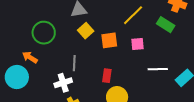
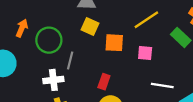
yellow square: (86, 31) -> (90, 27), turned -35
green circle: (44, 33) -> (49, 40), moved
orange arrow: (30, 57) -> (22, 28), moved, turned 70

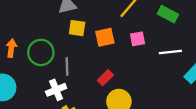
red rectangle: (104, 82) -> (105, 78), turned 42
white line: (162, 85) -> (170, 52), moved

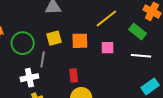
yellow square: (77, 28) -> (54, 38), moved, turned -35
white line: (170, 52) -> (141, 56), moved
red rectangle: (105, 78) -> (74, 75), turned -64

